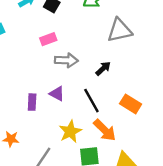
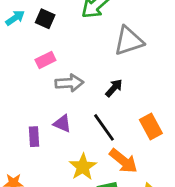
orange rectangle: (131, 104) -> (151, 127), turned 36

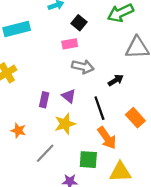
black square: (45, 19) -> (79, 23), moved
orange rectangle: (151, 127) -> (135, 118), turned -30
yellow star: (83, 167) -> (65, 124), moved

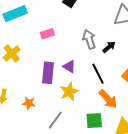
pink rectangle: (70, 44) -> (47, 34), moved
gray arrow: (83, 67) -> (89, 39), moved, turned -114
purple rectangle: (44, 100) -> (48, 73), size x1.5

